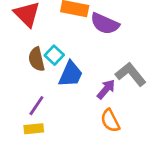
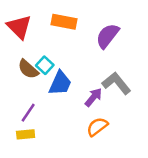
purple semicircle: (105, 24) -> (108, 36), moved, turned 104
brown semicircle: (36, 59) -> (28, 69), turned -35
orange semicircle: (110, 121) -> (97, 127), turned 80

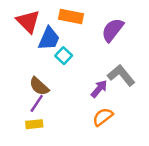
cyan square: (45, 65) -> (64, 56), moved
brown semicircle: (28, 69) -> (39, 86), moved
blue trapezoid: (60, 83) -> (49, 39), moved

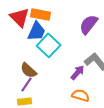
orange rectangle: (71, 17) -> (41, 14), moved
cyan square: (64, 56) -> (49, 45), size x1.6
orange semicircle: (103, 117) -> (81, 95), turned 54

